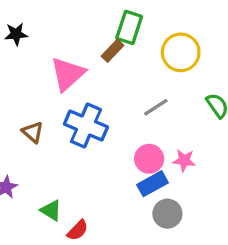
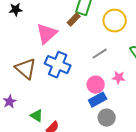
brown triangle: (33, 132) -> (26, 69), size x1.6
pink star: (184, 160) -> (119, 78), moved

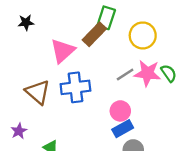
brown rectangle: (74, 20) -> (94, 34), size x1.5
blue cross: (58, 65) -> (75, 87), turned -30
pink star: (119, 78) -> (147, 73), moved, size x1.6

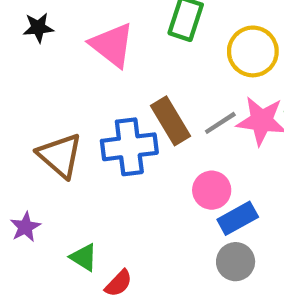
brown rectangle: (94, 34) -> (170, 121), moved, turned -75
pink triangle: (63, 51) -> (112, 45), moved, turned -40
blue rectangle: (123, 129) -> (238, 218), moved

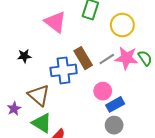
black star: (38, 28) -> (24, 56), moved
brown triangle: (60, 155) -> (39, 95), moved
green triangle: (84, 257) -> (42, 123), size x1.5

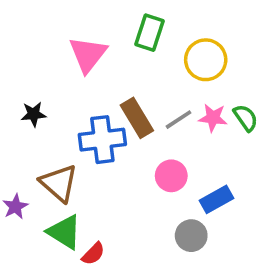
pink triangle: (55, 22) -> (88, 54), turned 30
pink star: (126, 58) -> (213, 118), size x0.7
blue rectangle: (115, 104) -> (217, 199), moved

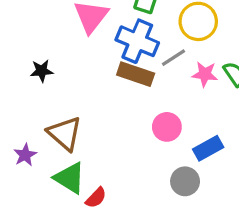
brown rectangle: (137, 118) -> (136, 74), turned -40
gray line: (178, 120) -> (173, 58), moved
blue cross: (102, 140) -> (137, 41), moved, turned 30

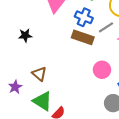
blue cross: (137, 41) -> (84, 17), size x0.7
brown triangle: (65, 134) -> (39, 74), size x0.7

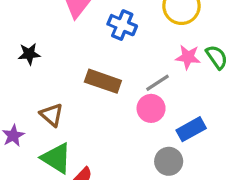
gray line: (106, 27) -> (157, 83), moved
brown rectangle: (83, 37) -> (103, 81), moved

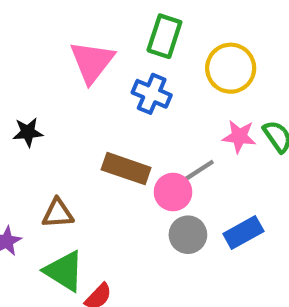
pink circle: (151, 108) -> (173, 192), moved
brown triangle: (52, 115) -> (58, 213), turned -45
gray circle: (169, 161) -> (188, 235), moved

